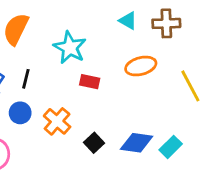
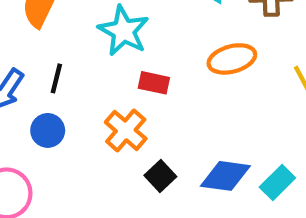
orange cross: (57, 121) -> (126, 130), moved

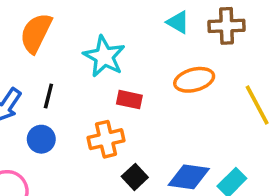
orange cross: (126, 130) -> (106, 139), turned 36

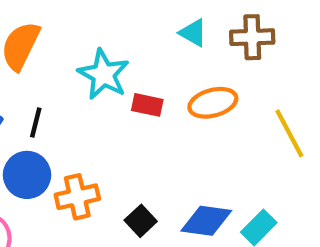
red rectangle: (129, 100) -> (147, 105), moved
blue circle: (41, 139) -> (27, 175), size x1.4
orange cross: (106, 139) -> (77, 197), moved

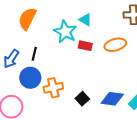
cyan triangle: (193, 33) -> (85, 20), moved

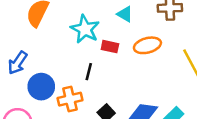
cyan triangle: (85, 20) -> (125, 14), moved
black line: (34, 54) -> (89, 72), moved

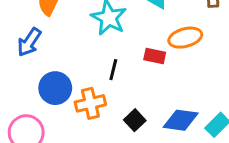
red rectangle: (110, 47) -> (155, 56), moved
blue arrow: (18, 63) -> (29, 42), moved

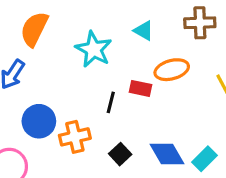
black line: (113, 70) -> (111, 102), moved
blue diamond: (181, 120) -> (167, 154), turned 52

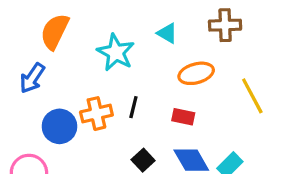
red rectangle: (140, 88) -> (183, 117), moved
orange cross: (75, 137) -> (96, 114), moved

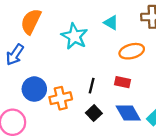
black line: (133, 107) -> (92, 86), moved
orange cross: (96, 114) -> (61, 98), moved

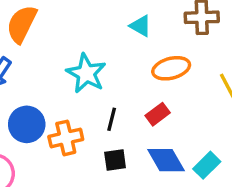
cyan star: (74, 36) -> (86, 73), moved
red rectangle: (123, 82) -> (158, 114), turned -49
black square: (94, 113) -> (115, 160), turned 35

